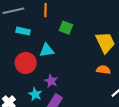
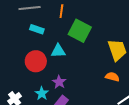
green square: (66, 28) -> (80, 31), size x1.6

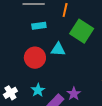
cyan rectangle: (37, 29) -> (39, 26), turned -32
purple star: (59, 82) -> (74, 94), moved

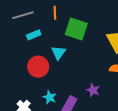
cyan triangle: (58, 49) -> (58, 53), turned -42
purple star: (74, 94) -> (93, 90), moved

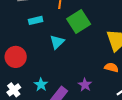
green square: (76, 29) -> (79, 22), turned 30
red circle: (38, 67) -> (16, 57), moved

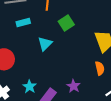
green square: (79, 22) -> (66, 23), size x0.7
orange semicircle: (111, 67) -> (100, 68), turned 64

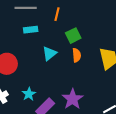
orange semicircle: (100, 68) -> (77, 55), moved
purple star: (74, 86) -> (73, 99), size x1.5

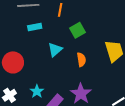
orange semicircle: (77, 55) -> (81, 60), moved

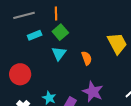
green square: (78, 30) -> (60, 32), moved

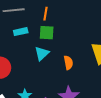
green square: (60, 32) -> (47, 33), turned 35

